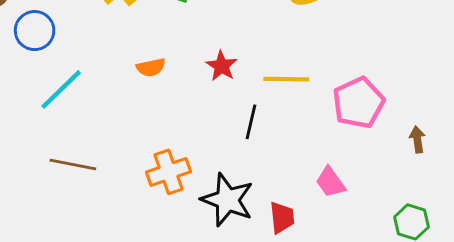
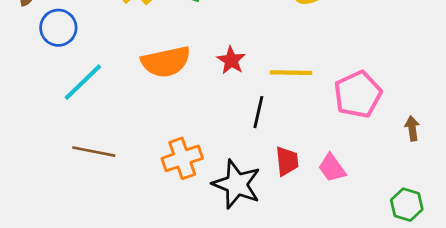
orange semicircle: (151, 67) -> (166, 62), size x1.8
red trapezoid: (282, 218) -> (287, 161), moved

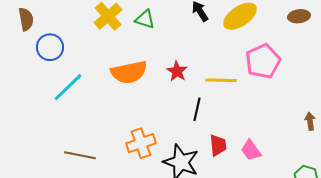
pink pentagon: (358, 94) -> (263, 61), moved
brown line: (94, 152) -> (80, 155), moved

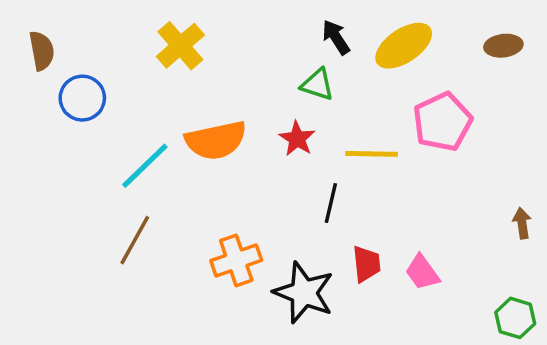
green triangle: (145, 19) -> (317, 85), moved
cyan line: (68, 87) -> (145, 166), moved
brown line: (80, 155) -> (135, 240), moved, turned -72

